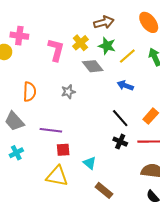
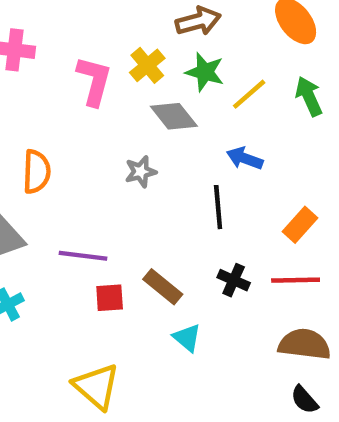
gray star: (68, 92) -> (141, 172), moved
black line: (120, 118) -> (218, 207), moved, turned 36
cyan triangle: (90, 163) -> (187, 338), moved
yellow triangle: (57, 176) -> (96, 386), moved, turned 30
brown rectangle: (104, 190) -> (163, 287), moved

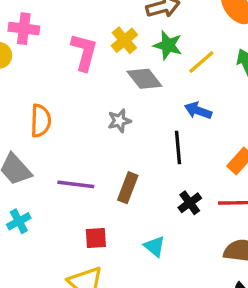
black cross: (234, 280) -> (190, 203), turned 30
brown rectangle: (163, 287) -> (128, 188), moved, turned 72
red square: (110, 298) -> (96, 238), moved

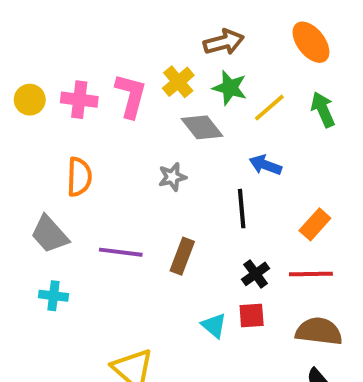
pink cross: (24, 29) -> (79, 100), moved
cyan cross: (19, 221) -> (53, 296), turned 35
red square: (96, 238) -> (252, 316), moved

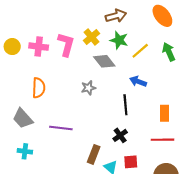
orange rectangle: (315, 224) -> (165, 113), turned -42
brown rectangle: (182, 256) -> (94, 154), moved
black cross: (256, 274) -> (120, 135), moved

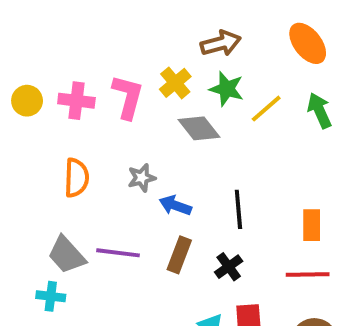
blue arrow: (138, 81) -> (175, 205), moved
gray star: (88, 88) -> (142, 178), moved
gray trapezoid: (23, 118) -> (67, 255), moved
brown rectangle: (94, 154) -> (179, 255), moved

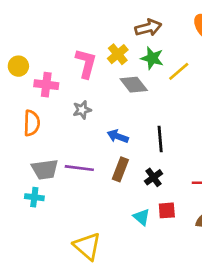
pink cross: (76, 101) -> (46, 85), moved
orange semicircle: (76, 178) -> (32, 123), moved
gray star: (142, 178) -> (82, 110), moved
gray trapezoid: (67, 255) -> (45, 169), turned -56

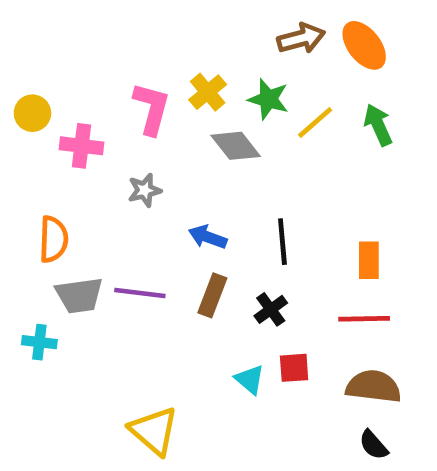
brown arrow: (148, 28) -> (301, 38), moved
orange semicircle: (32, 123) -> (53, 239), moved
cyan cross: (34, 197) -> (39, 342), moved

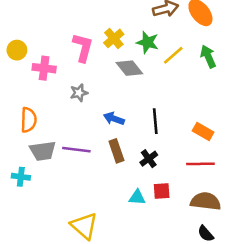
orange rectangle: (369, 260) -> (203, 132), turned -60
brown rectangle: (212, 295) -> (116, 151), turned -40
cyan triangle: (250, 379) -> (137, 197), turned -36

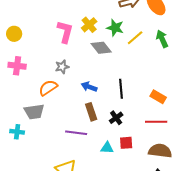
pink cross: (44, 68) -> (17, 66), moved
orange semicircle: (29, 120) -> (48, 88), moved, turned -126
purple line: (76, 150) -> (76, 133), moved

